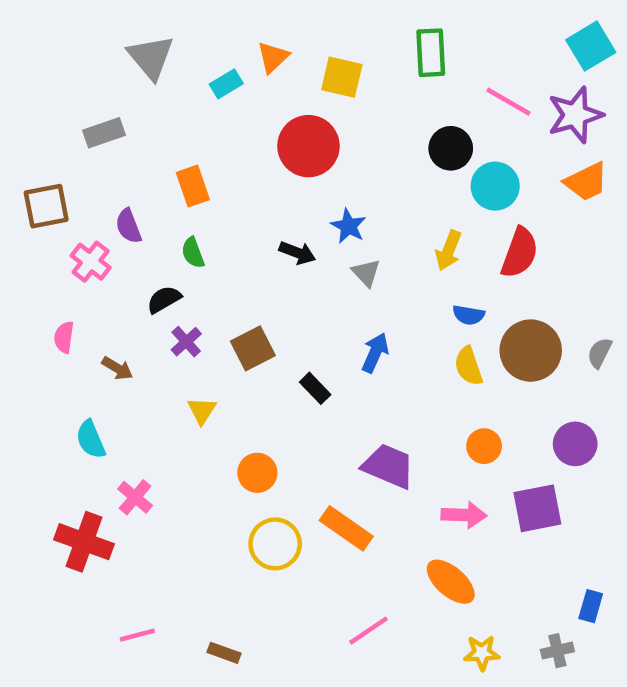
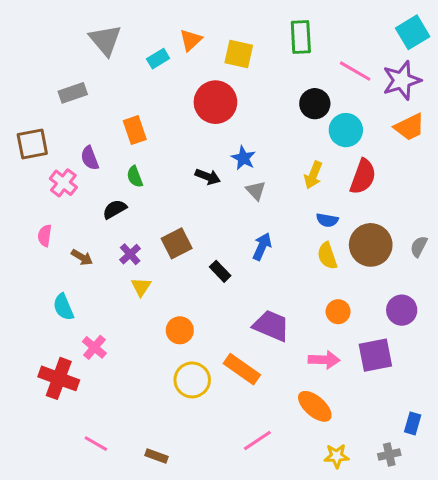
purple cross: (186, 342) -> (130, 254), moved
pink line: (137, 635) -> (96, 444), turned 45

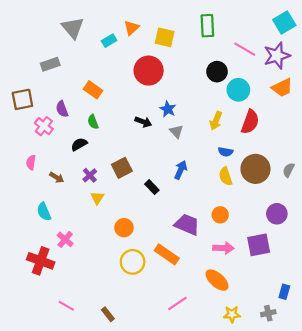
orange rectangle: (135, 130) -> (93, 90), turned -36
orange circle: (338, 312) -> (220, 215), moved
brown rectangle: (156, 456) -> (108, 314), turned 32

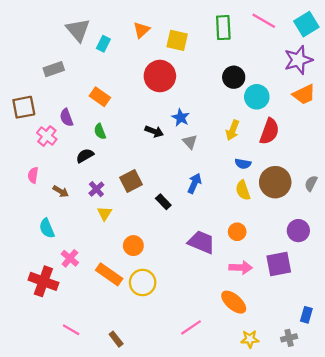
cyan rectangle: (109, 41) -> (103, 44), moved, turned -32
pink line: (245, 49) -> (264, 21), moved
orange rectangle: (167, 254) -> (109, 274), moved

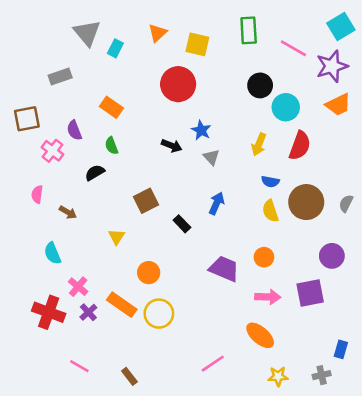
pink line: (264, 21) -> (293, 48), moved
purple cross: (96, 189) -> (88, 312), moved

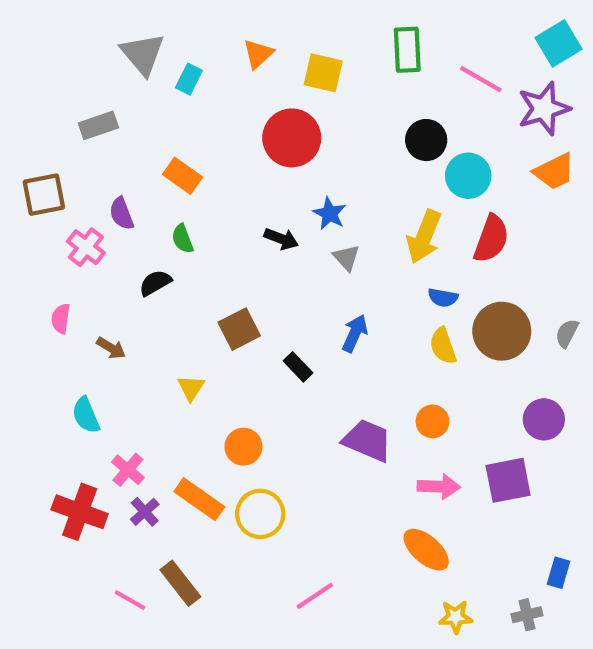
yellow arrow: (259, 144) -> (424, 237), size x1.4
pink line: (213, 364) -> (315, 596), moved
brown rectangle: (129, 376) -> (180, 583), moved, size x1.5

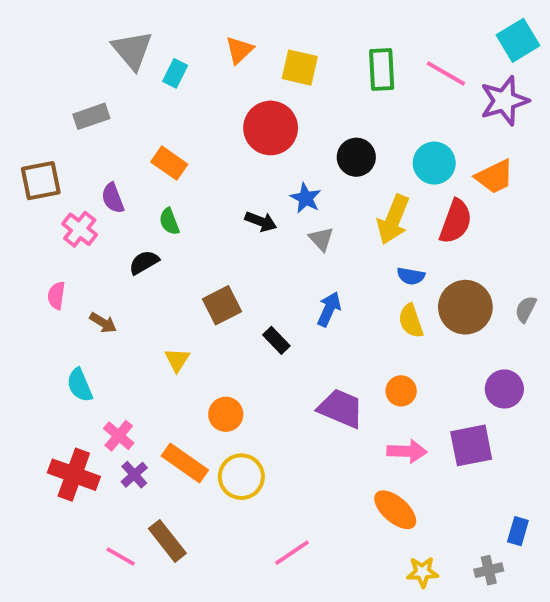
green rectangle: (407, 50) -> (382, 70), moved
black circle: (426, 140) -> (356, 157), moved
orange trapezoid: (554, 172) -> (495, 177), moved

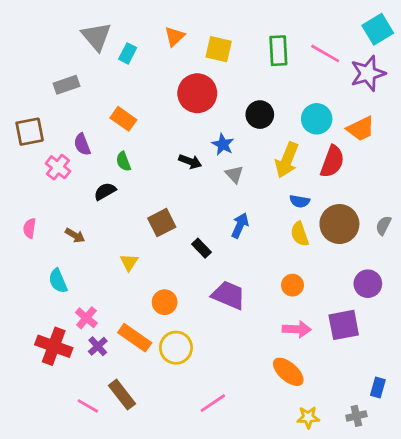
pink semicircle: (56, 295) -> (30, 228), moved
purple trapezoid: (341, 408) -> (229, 295), moved

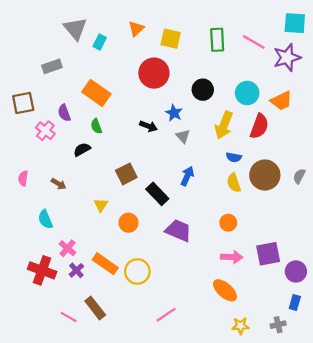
cyan square: (378, 29) -> (295, 23), turned 35
orange rectangle: (123, 119) -> (96, 93), size x1.4
black rectangle: (202, 248) -> (157, 194), size x1.5
purple circle: (368, 284) -> (296, 271), moved
orange circle: (165, 302) -> (128, 223), moved

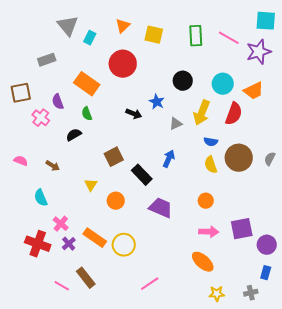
red circle: (154, 73) -> (123, 64), moved
gray triangle: (183, 136) -> (176, 124), moved, turned 48
pink semicircle: (23, 178) -> (21, 161), turned 104

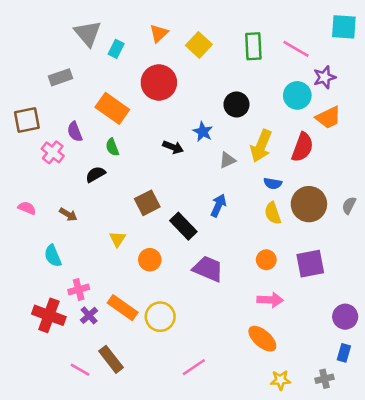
yellow square: (154, 35) -> (199, 45), turned 30
purple star: (259, 52) -> (324, 77), moved, size x0.7
cyan circle: (223, 84) -> (297, 95), moved
pink cross: (61, 224) -> (79, 289), turned 35
purple square: (242, 229) -> (310, 264), moved

